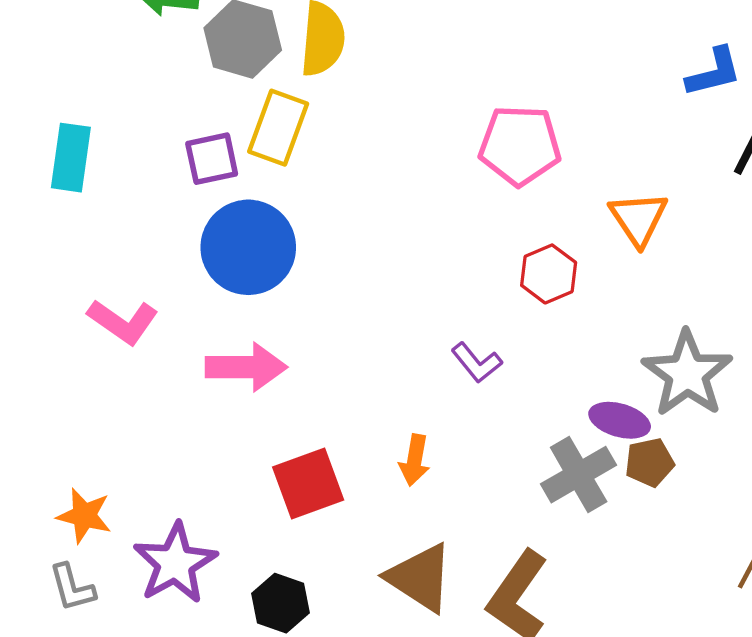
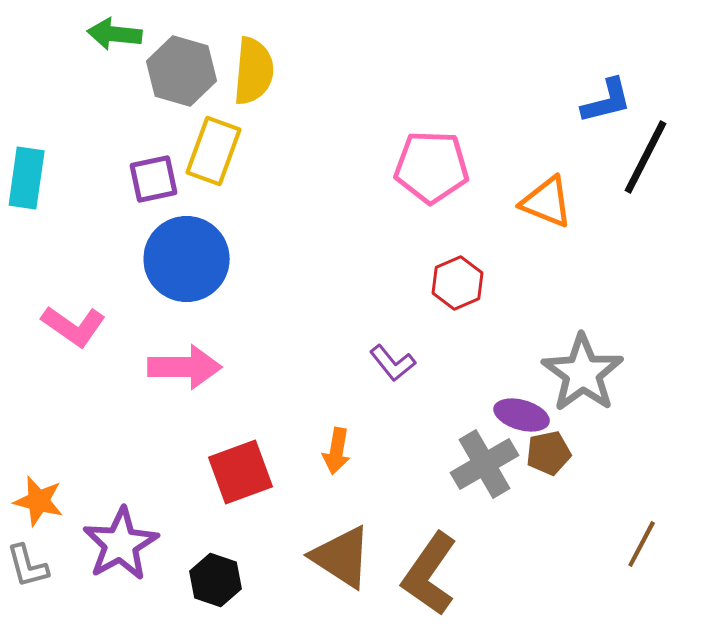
orange triangle: (638, 219) -> (547, 202), moved, turned -34

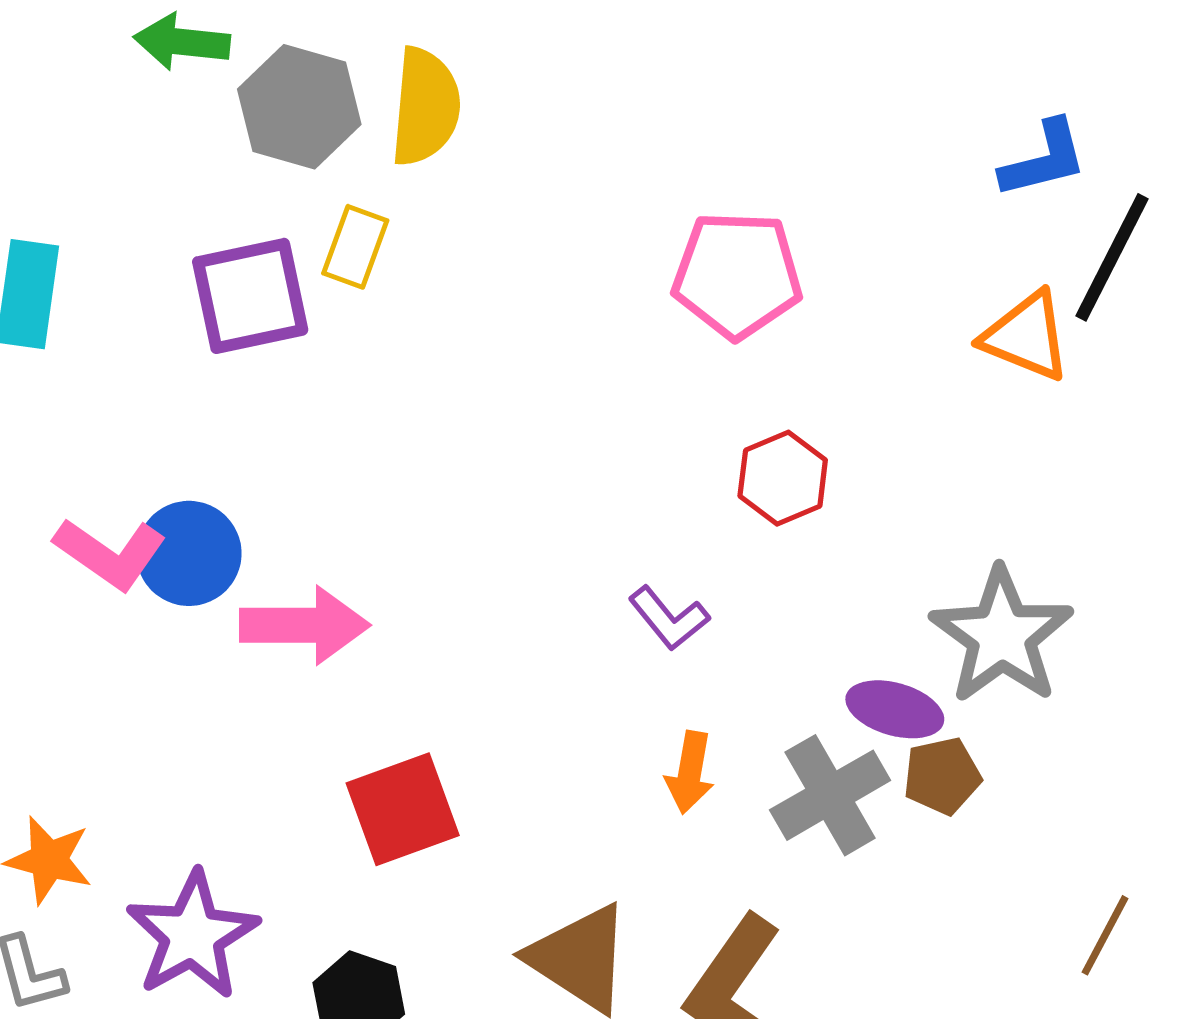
yellow rectangle: (214, 151) -> (355, 247), size x0.7
purple square: (154, 179) -> (250, 296), size x1.4
orange triangle: (547, 202) -> (1026, 336), moved
blue circle: (187, 259) -> (189, 553), moved, size x0.7
orange arrow: (337, 451) -> (690, 772), moved

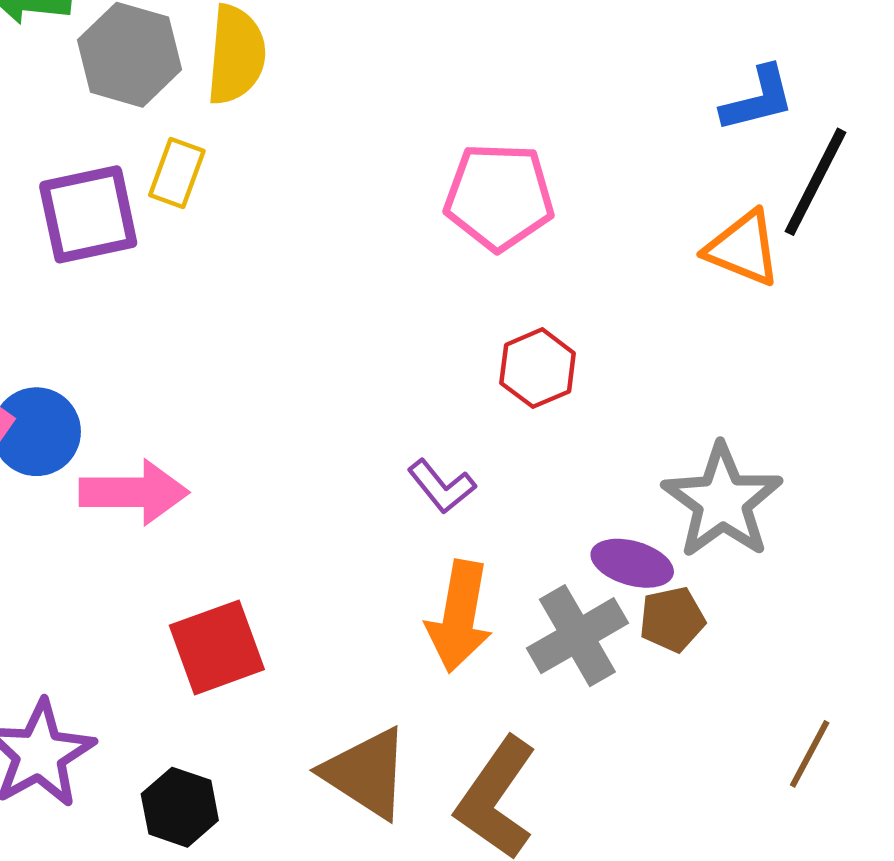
orange arrow: (690, 772) -> (459, 616), size x1.6

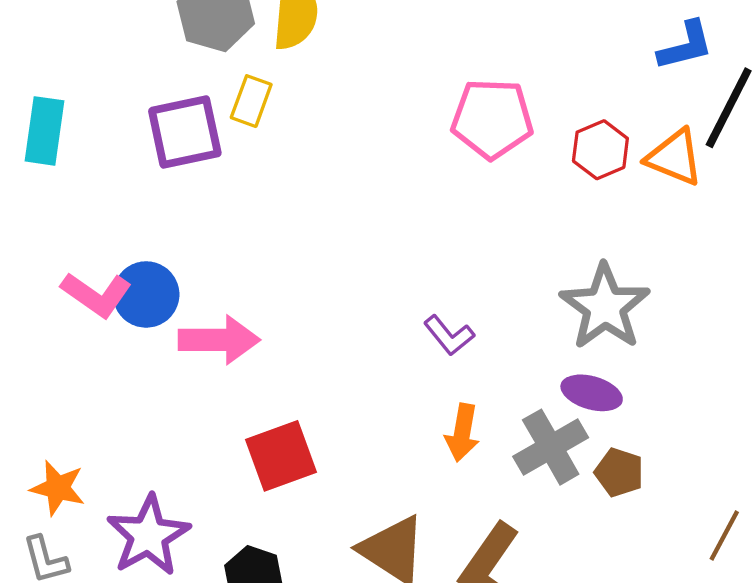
red hexagon: (538, 368) -> (600, 150), moved
gray star: (722, 501) -> (605, 307), moved
orange arrow: (459, 616) -> (462, 433), size x0.7
brown pentagon: (672, 619) -> (619, 472), moved, turned 30

